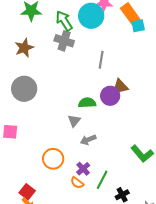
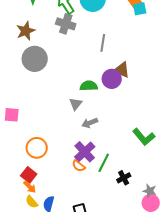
brown triangle: (120, 87) -> (122, 70), turned 36
gray circle: (24, 89) -> (35, 59), moved
orange circle: (53, 159) -> (37, 148), moved
purple cross: (83, 169) -> (85, 152), size x1.5

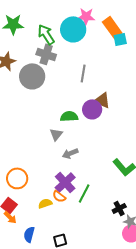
gray circle: (35, 59) -> (32, 76), moved
black cross: (124, 178) -> (119, 208), moved
yellow semicircle: (32, 202) -> (45, 203), moved, turned 112

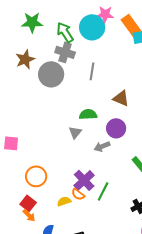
gray line: (83, 73) -> (92, 71), moved
purple circle: (92, 109) -> (116, 128), moved
gray arrow: (70, 153) -> (102, 146), moved

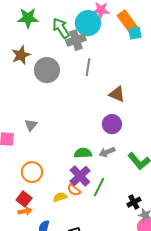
gray cross: (65, 52) -> (76, 40), moved, turned -36
green semicircle: (88, 114) -> (83, 153), moved
gray triangle: (75, 132) -> (31, 125), moved
gray arrow: (102, 146) -> (107, 152), moved
orange arrow: (29, 215) -> (25, 211), turned -56

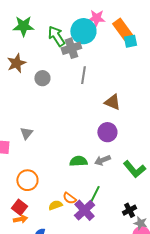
gray circle: (47, 70) -> (42, 78), size x0.6
purple cross: (80, 176) -> (84, 210), moved

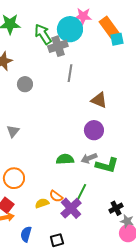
gray circle: (42, 78) -> (25, 84), moved
green L-shape: (134, 169) -> (107, 165), moved, turned -35

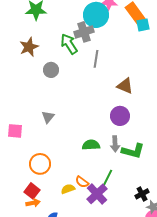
green arrow: (43, 34) -> (69, 44), moved
gray triangle: (13, 131) -> (48, 117), moved
gray arrow: (89, 158) -> (115, 144), turned -70

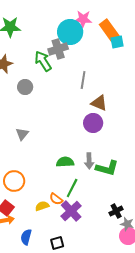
gray line: (96, 59) -> (83, 80), moved
purple circle: (120, 116) -> (93, 123), moved
green line: (107, 179) -> (72, 188), moved

